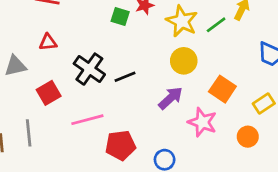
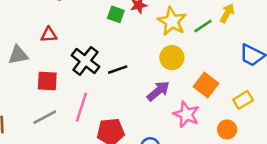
red square: (49, 93) -> (47, 81), turned 30
pink line: (87, 120) -> (81, 107), turned -60
gray line: (29, 133) -> (45, 117), moved, turned 65

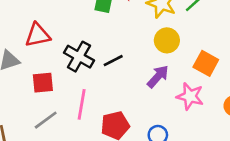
red triangle: (49, 35) -> (38, 35), size x1.5

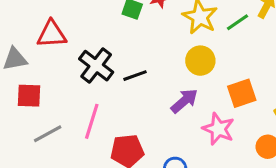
orange square: (206, 63) -> (242, 93), turned 35
red square: (43, 83) -> (29, 96), moved

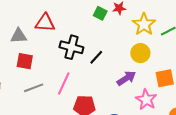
black cross: (96, 66) -> (71, 47), turned -30
black line: (135, 76) -> (96, 57), turned -35

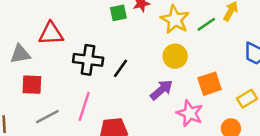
green square: (100, 13) -> (118, 13), turned -32

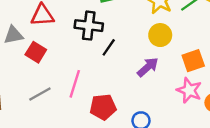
black cross: (88, 60) -> (89, 26), moved
red square: (32, 85) -> (36, 52), moved, turned 30
pink star: (190, 113) -> (189, 90), moved

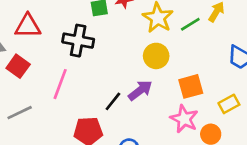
black line: (109, 47) -> (113, 101), moved
pink line: (75, 84) -> (60, 84), moved

